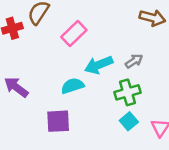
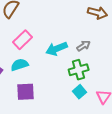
pink rectangle: (74, 33) -> (23, 40), moved
cyan semicircle: (73, 86) -> (20, 65), moved

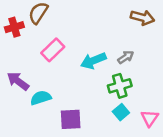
cyan semicircle: (20, 65) -> (41, 98), moved
purple square: (26, 92) -> (71, 119), moved

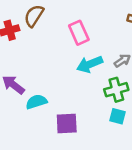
pink rectangle: (53, 50) -> (79, 33), moved, turned -70
cyan square: (121, 112) -> (118, 116), turned -35

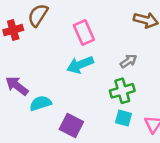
cyan arrow: (90, 64) -> (80, 65), moved
purple square: (67, 124) -> (71, 126), turned 30

